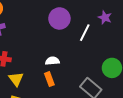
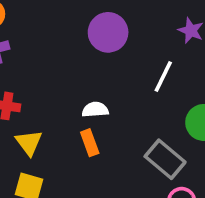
white line: (85, 33) -> (163, 76), moved

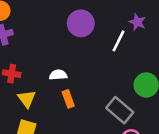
white line: (163, 76) -> (119, 41), moved
white semicircle: (95, 110) -> (58, 75), moved

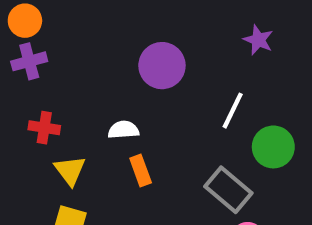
purple circle: (81, 23) -> (162, 66), moved
white line: (119, 41) -> (233, 111), moved

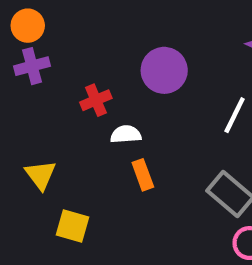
red cross: (44, 128) -> (96, 100), moved, turned -32
yellow triangle: (70, 170) -> (41, 175), moved

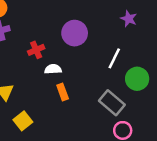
yellow square: (72, 226) -> (23, 121), turned 36

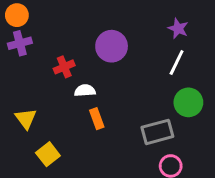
white line: (114, 58) -> (177, 62), moved
gray rectangle: (112, 103) -> (157, 132), turned -55

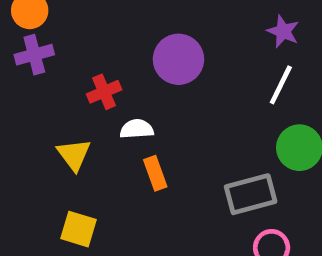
yellow triangle: (26, 119) -> (74, 155), moved
yellow square: (48, 154) -> (78, 229), turned -35

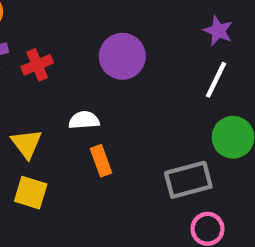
red cross: (104, 92) -> (37, 65), moved
yellow square: (78, 229) -> (31, 193), moved

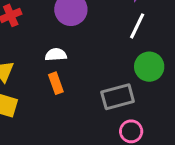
white semicircle: (84, 120) -> (56, 55), moved

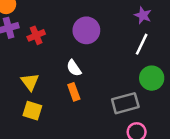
white semicircle: (56, 55) -> (74, 68), turned -120

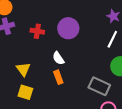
red cross: (36, 35) -> (37, 31), moved, turned 32
gray rectangle: (125, 103) -> (99, 86), turned 40

